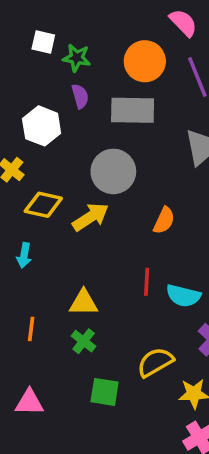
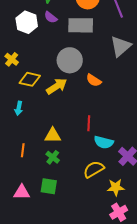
purple semicircle: (80, 96) -> (51, 17), turned 144
white hexagon: (42, 126) -> (27, 22), moved
orange semicircle: (164, 220) -> (94, 80), moved, turned 98
cyan semicircle: (183, 296) -> (104, 142), moved
green square: (105, 392) -> (49, 186), moved

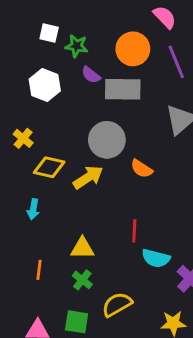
purple semicircle: (51, 17) -> (91, 75), moved
yellow semicircle: (94, 169) -> (117, 304), moved

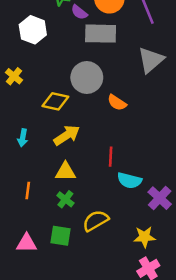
purple semicircle: (91, 75) -> (79, 12), moved
yellow diamond: (49, 167) -> (55, 101), moved
yellow arrow: (88, 177) -> (67, 135), moved

